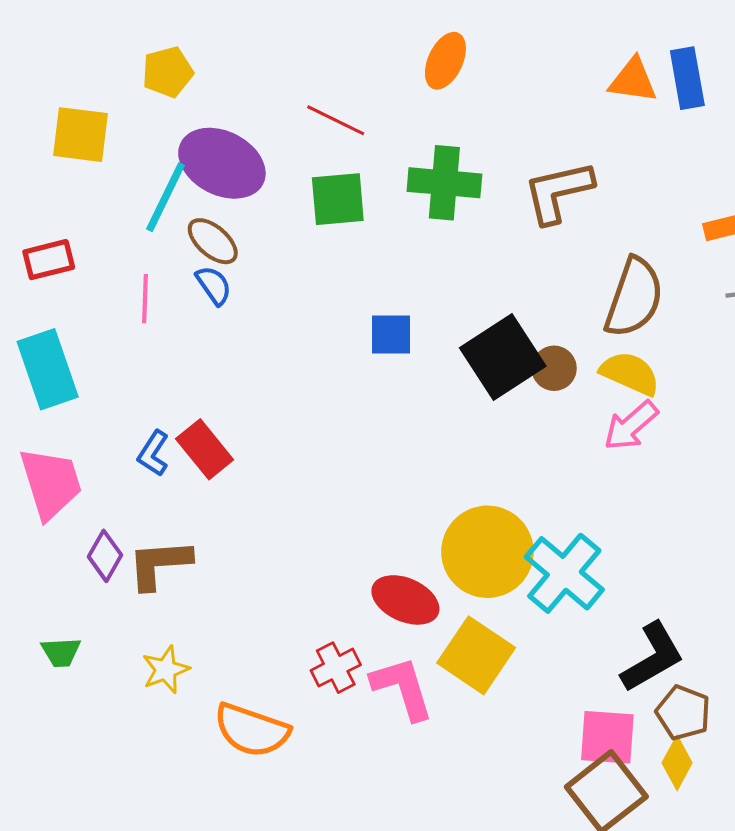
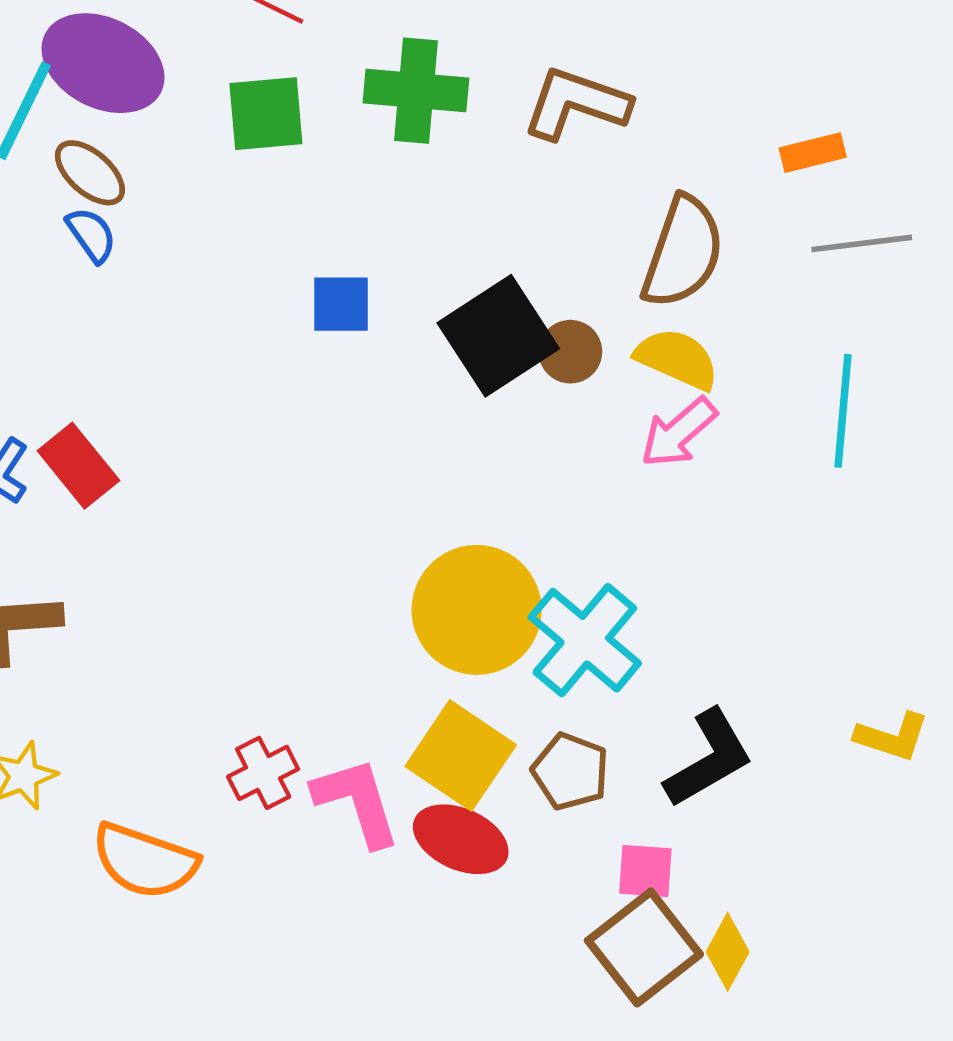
brown L-shape: (558, 192) -> (576, 104), turned 32
red ellipse: (405, 600) -> (461, 839), moved
brown pentagon: (683, 713) -> (570, 771), moved
pink square: (607, 737) -> (645, 871), size x0.7
yellow diamond: (677, 763) -> (728, 952), moved

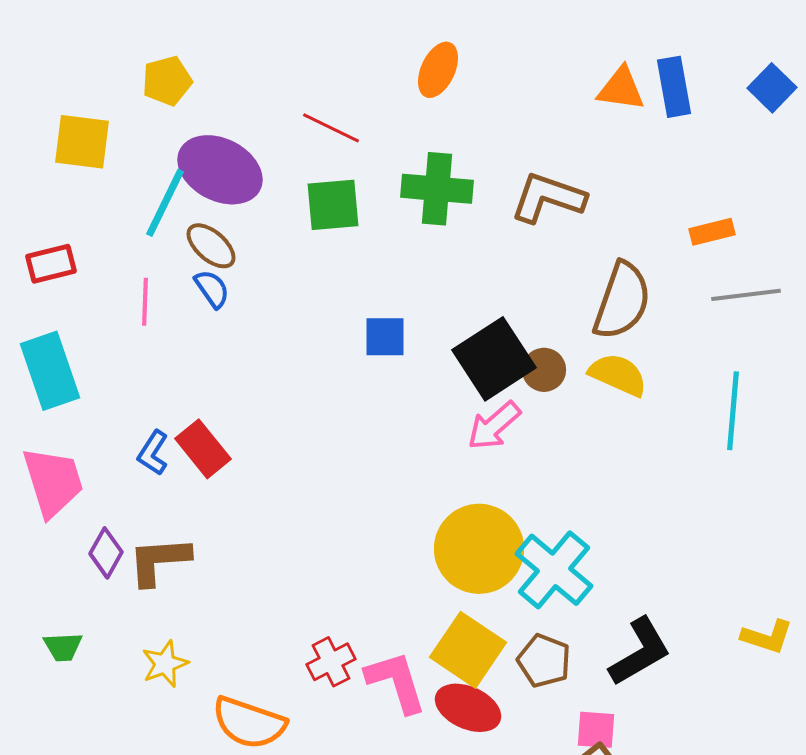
pink arrow: (679, 432) -> (494, 426), moved

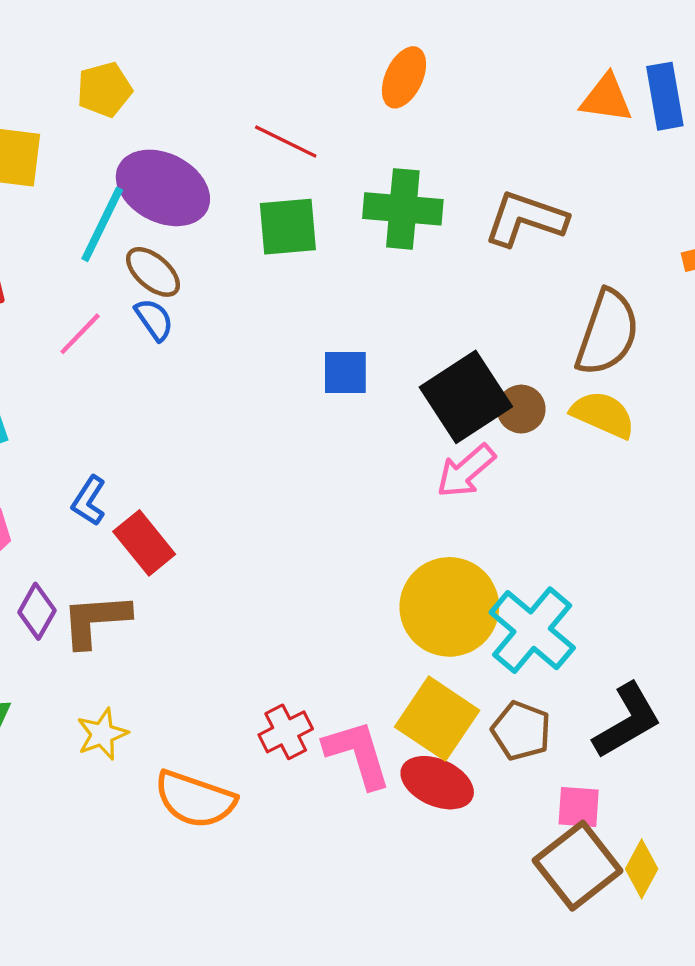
pink line: (145, 302) -> (80, 334), turned 42
red rectangle: (203, 449) -> (144, 543), moved

